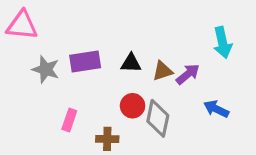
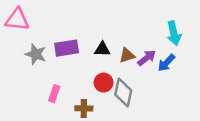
blue arrow: (216, 109) -> (166, 63), moved, turned -72

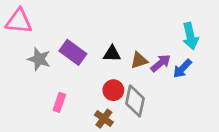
purple rectangle: (67, 48) -> (73, 52), turned 45
brown cross: (84, 108) -> (104, 119), moved, turned 35

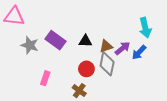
gray diamond: (135, 101) -> (107, 64), moved

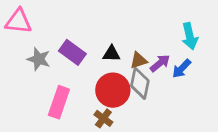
red circle: (86, 69) -> (113, 90), size x1.6
pink rectangle: (45, 78) -> (59, 102), size x1.6

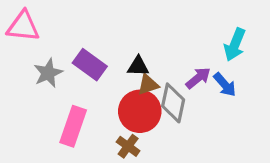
cyan arrow: (190, 36) -> (235, 45), turned 35
gray star: (39, 59) -> (48, 73), turned 30
brown triangle: (138, 60) -> (148, 85), moved
blue arrow: (182, 69) -> (225, 85), turned -85

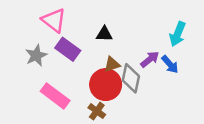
pink triangle: (23, 26) -> (54, 20), moved, turned 32
black triangle: (138, 66) -> (104, 34), moved
pink rectangle: (73, 126) -> (55, 96), turned -72

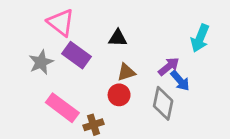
blue arrow: (170, 64) -> (180, 81), moved
gray diamond: (131, 78) -> (163, 103), moved
red circle: (106, 85) -> (119, 95), size x0.6
brown cross: (97, 111) -> (94, 125), moved, turned 36

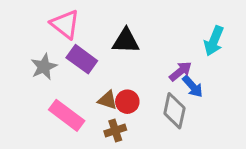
black triangle: (118, 38) -> (126, 41), size x1.4
brown triangle: (126, 72) -> (108, 100), moved, turned 36
brown cross: (94, 125) -> (115, 130), moved

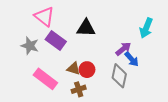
gray star: (44, 67) -> (30, 46), turned -30

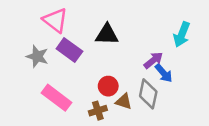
brown triangle: (73, 69) -> (124, 102), moved

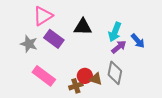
pink triangle: (55, 20) -> (43, 16), turned 50
cyan arrow: (182, 34) -> (115, 32), moved
blue arrow: (164, 73) -> (138, 41), moved
red circle: (108, 86) -> (85, 76), moved

